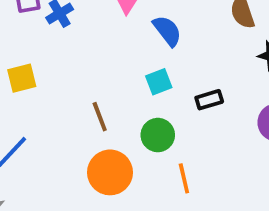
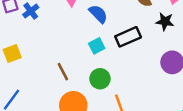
black rectangle: (209, 100) -> (128, 37), moved, size x1.5

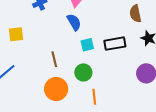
blue semicircle: (98, 14) -> (74, 22), moved

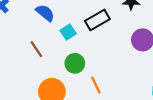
brown line: (54, 59) -> (36, 49), moved

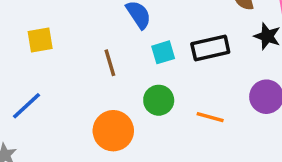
orange line: (96, 85) -> (210, 117), moved, turned -66

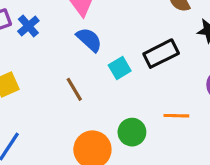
green circle: (159, 100) -> (132, 132), moved

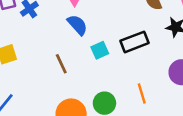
orange line: (176, 116) -> (142, 93), turned 66

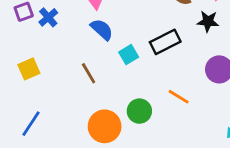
orange line: (142, 93) -> (179, 97), turned -36

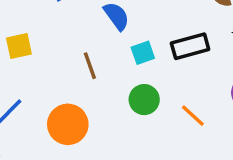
green circle: (139, 111) -> (144, 100), moved
orange circle: (105, 126) -> (68, 124), moved

